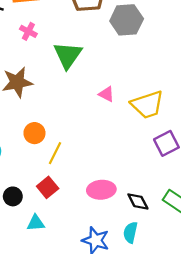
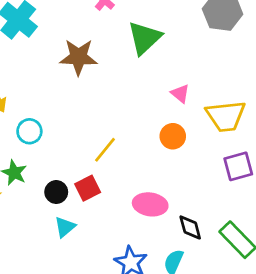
orange circle: (34, 133) -> (173, 136), moved
black circle: (13, 196) -> (56, 192), moved
cyan triangle: (36, 223) -> (65, 227), turned -48

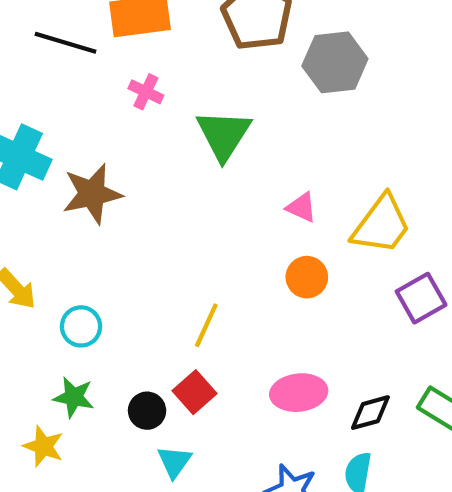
brown star: (78, 57) -> (92, 194), moved
yellow trapezoid: (226, 116) -> (381, 225), turned -33
black diamond: (190, 227) -> (370, 413), turned -76

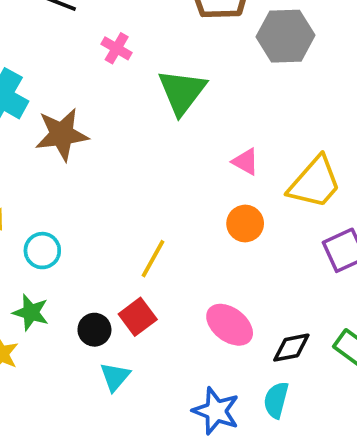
pink ellipse: (299, 393) -> (230, 325), turned 39

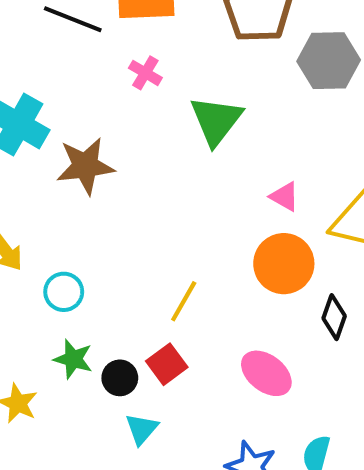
orange circle: (245, 223) -> (284, 264), size x1.5
green star: (31, 312) -> (73, 359), moved
black diamond: (291, 348) -> (334, 317), moved, turned -60

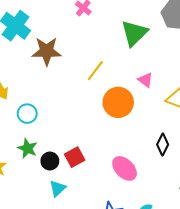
green triangle: (216, 120) -> (134, 33), moved
orange circle: (284, 264) -> (118, 102), moved
yellow line: (184, 301) -> (95, 71), moved

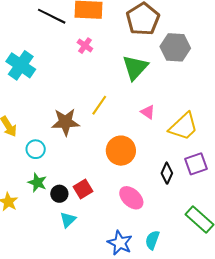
brown star: (47, 51) -> (65, 122), moved
orange circle: (118, 102) -> (121, 151), moved

